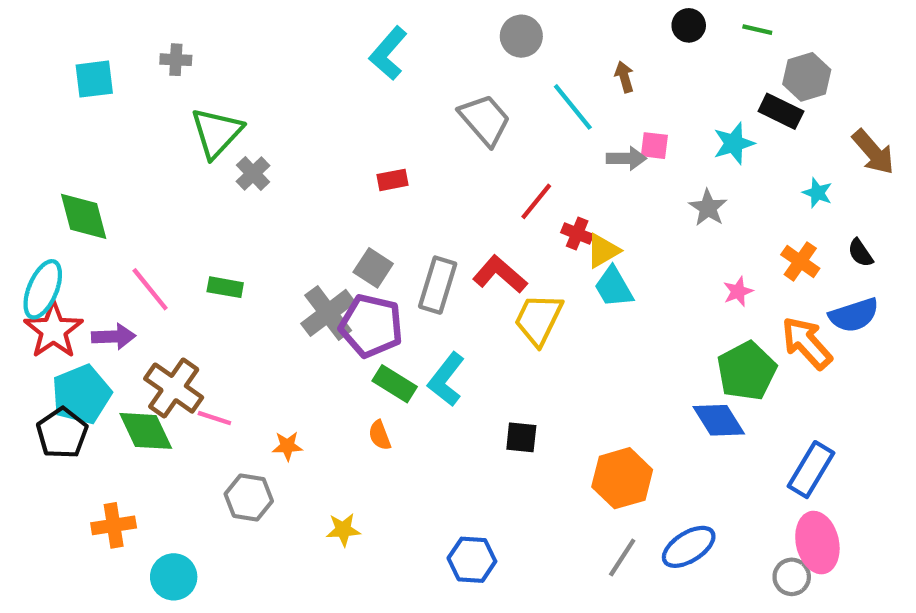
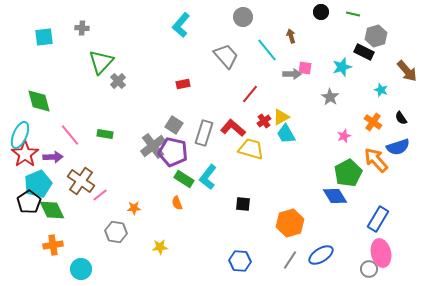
red cross: (577, 234) -> (264, 121), moved, turned 32
yellow trapezoid: (538, 319) -> (251, 149), turned 80
pink line: (214, 418) -> (100, 195), turned -56
green diamond: (146, 431) -> (52, 210), moved
blue hexagon: (472, 560) -> (240, 261), moved

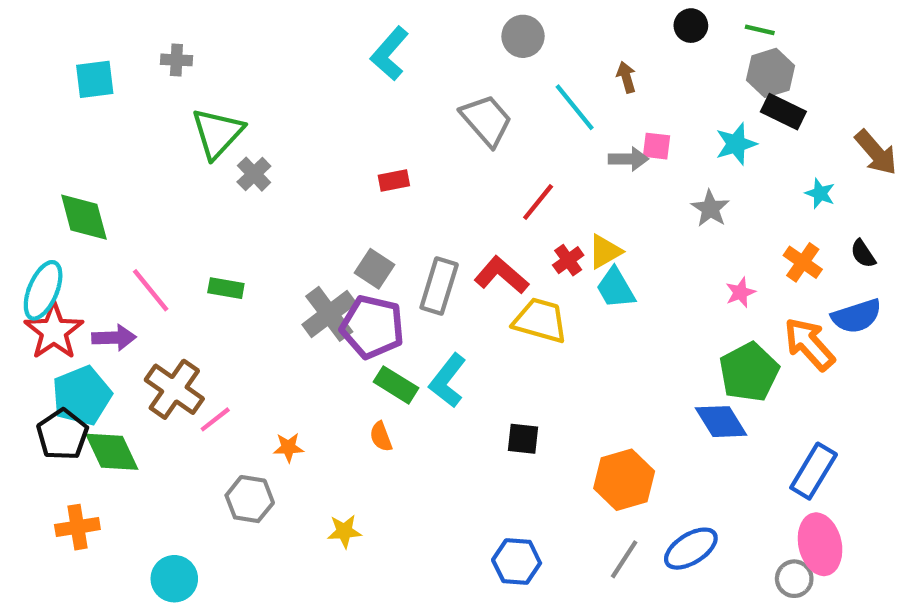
gray hexagon: (376, 36) -> (771, 73), moved
orange cross: (53, 245) -> (77, 527), moved

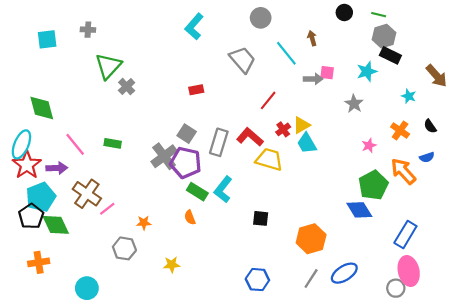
blue semicircle: (857, 316) -> (427, 157), size x0.6

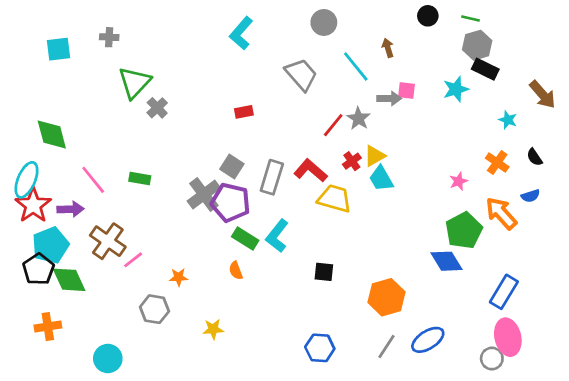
gray star: (354, 104) -> (359, 118), moved

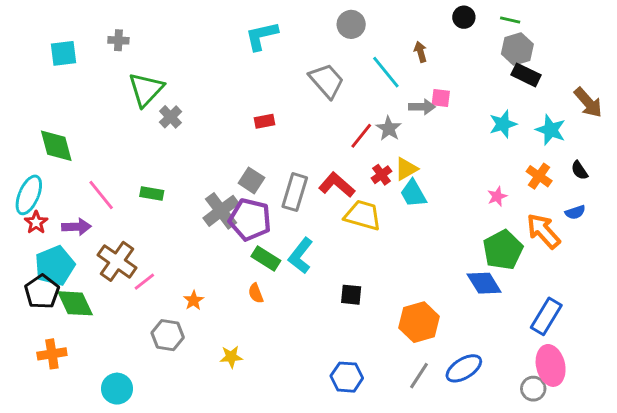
cyan L-shape: (241, 33) -> (262, 36), turned 36
cyan star: (456, 89) -> (503, 124), moved
cyan star: (508, 120) -> (551, 130), size x1.5
red star: (33, 205) -> (36, 222), size x0.6
orange star: (178, 277) -> (194, 300), turned -30

